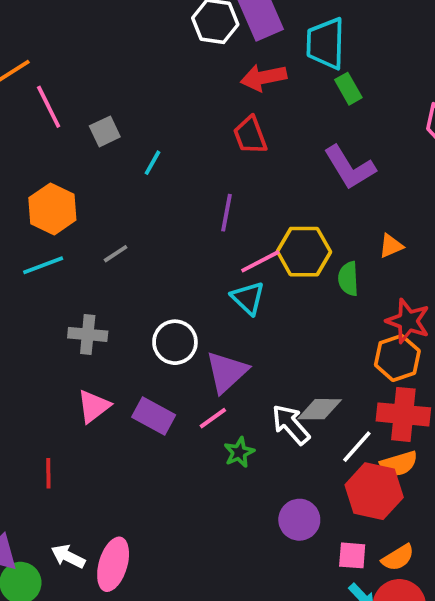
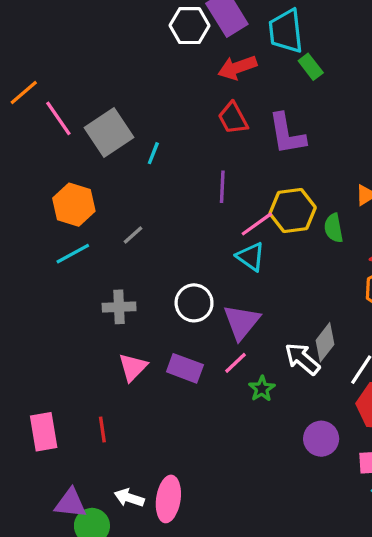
gray square: (105, 131) -> (109, 132), size x1.8
purple L-shape: (350, 167) -> (287, 134), moved, turned 30
gray diamond: (320, 409) -> (325, 342), turned -45

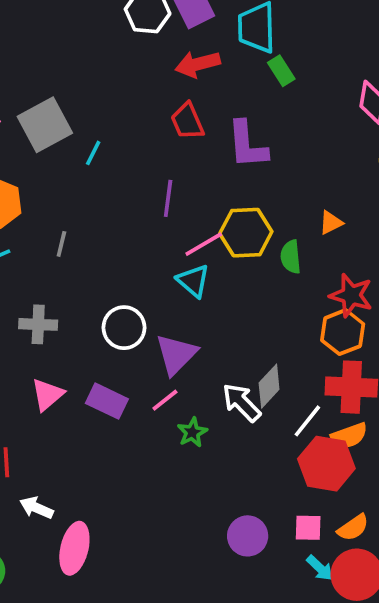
gray line: (133, 235) -> (61, 244), turned -40
purple circle: (321, 439) -> (248, 536), moved
white arrow: (129, 498) -> (37, 508), moved

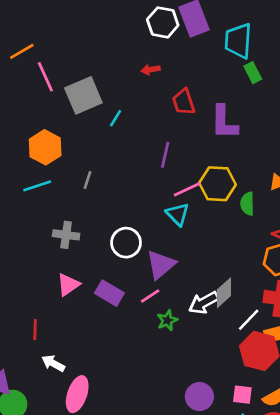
red arrow: (198, 64) -> (151, 70), moved, size x0.6
white arrow: (241, 403) -> (204, 303), turned -80

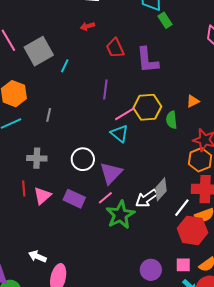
green star: (167, 320) -> (120, 215), size x1.8
red line: (35, 330) -> (24, 188), moved

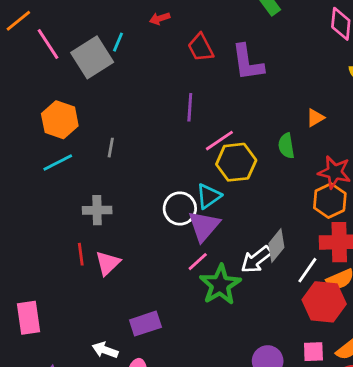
cyan line: (65, 66) -> (118, 42), moved
yellow hexagon: (147, 107) -> (236, 162), moved
cyan triangle: (120, 134) -> (209, 196), moved, turned 48
white circle: (83, 159) -> (180, 208), moved
purple rectangle: (74, 199) -> (145, 324), moved, turned -40

